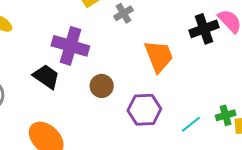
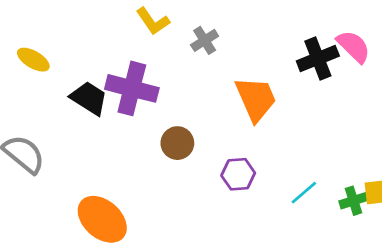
black trapezoid: (46, 77) -> (89, 98), moved
purple hexagon: (144, 110) -> (238, 174), size x0.7
green cross: (226, 115) -> (353, 201), moved

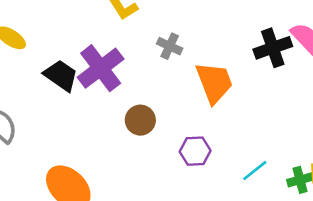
gray cross: (205, 40) -> (170, 46), moved, turned -35
purple cross: (132, 88) -> (101, 68), turned 36

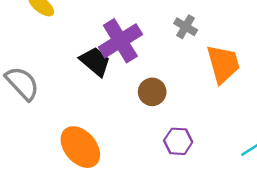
black trapezoid: (61, 75) -> (95, 61), moved
purple hexagon: (195, 151) -> (178, 141), moved

